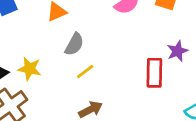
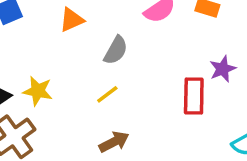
gray semicircle: (74, 44) -> (116, 50), moved

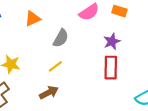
purple star: (223, 69) -> (112, 41), moved
brown arrow: (114, 142) -> (49, 93), moved

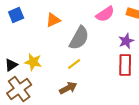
gray semicircle: (61, 38) -> (79, 38), size x1.4

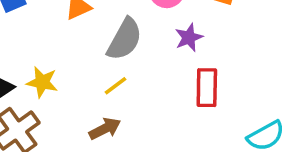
purple star: (126, 41) -> (189, 37), moved

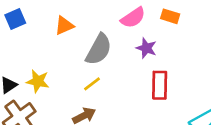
purple star: (189, 37) -> (146, 48), turned -30

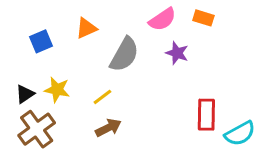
blue square: (15, 19) -> (41, 41), moved
yellow line: (92, 84) -> (102, 97), moved
red rectangle: (160, 85) -> (206, 115), moved

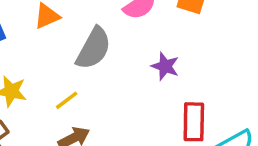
purple star: (177, 53) -> (165, 66), moved

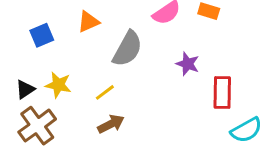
red rectangle: (194, 122) -> (222, 92), moved

